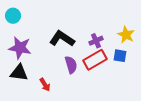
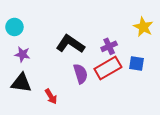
cyan circle: (13, 16) -> (14, 27), moved
yellow star: (126, 35) -> (143, 27), moved
purple star: (20, 48) -> (22, 54), size x0.6

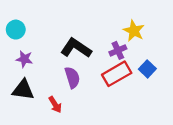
yellow star: (143, 27) -> (134, 31), moved
blue square: (136, 63) -> (147, 69), turned 35
purple semicircle: (81, 74) -> (72, 78), moved

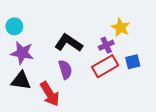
purple star: (24, 59) -> (22, 53), size x1.5
blue square: (147, 69) -> (133, 62), turned 32
red arrow: (55, 105) -> (50, 94), size x1.6

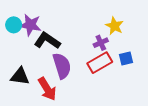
black L-shape: (69, 43) -> (47, 41), moved
purple star: (22, 53) -> (30, 25), moved
purple semicircle: (65, 70) -> (62, 66), size x1.4

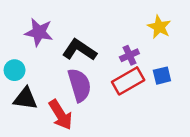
cyan circle: (14, 25) -> (15, 70), moved
yellow star: (114, 26) -> (159, 27), moved
black L-shape: (47, 41) -> (79, 50), moved

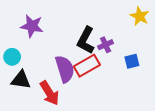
yellow star: (159, 27) -> (140, 16), moved
black L-shape: (79, 50) -> (86, 40), moved, turned -96
red rectangle: (128, 81) -> (87, 66), moved

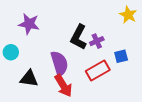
red rectangle: (87, 66) -> (98, 70), moved
black triangle: (21, 80) -> (29, 79), moved
red arrow: (49, 93) -> (63, 86), moved

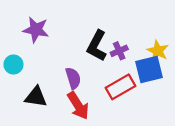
yellow star: (128, 15) -> (158, 51), moved
blue square: (121, 56) -> (149, 69), size x1.6
purple semicircle: (59, 63) -> (73, 78), size x0.7

